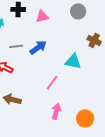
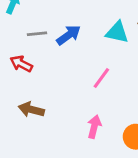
cyan triangle: (73, 61) -> (117, 32), moved
pink line: (52, 82) -> (101, 78), moved

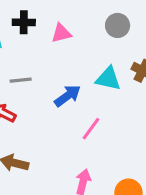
blue arrow: (68, 35) -> (68, 96), moved

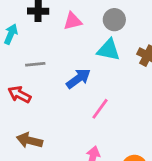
gray circle: (118, 25) -> (114, 20), moved
cyan triangle: (108, 79) -> (109, 50), moved

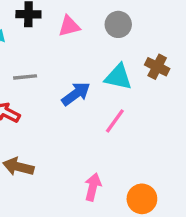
cyan triangle: (109, 50) -> (118, 77), moved
pink line: (100, 109) -> (115, 121), moved

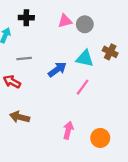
pink triangle: (69, 26) -> (65, 21), moved

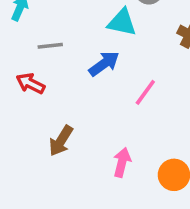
cyan triangle: (85, 58) -> (122, 22), moved
brown arrow: (20, 117) -> (61, 141), moved, turned -72

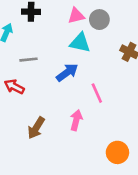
pink line: (145, 92) -> (97, 93), turned -60
pink arrow: (122, 162) -> (76, 120), moved

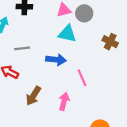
blue arrow: (67, 72) -> (56, 60), turned 42
brown arrow: (36, 128) -> (33, 96), moved

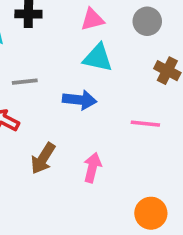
gray circle: (84, 13) -> (147, 21), moved
pink line: (82, 78) -> (145, 124), moved, turned -60

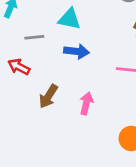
cyan triangle: (98, 58) -> (69, 19), moved

